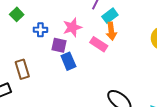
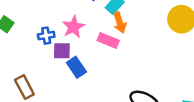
blue cross: (40, 30) -> (46, 36), moved

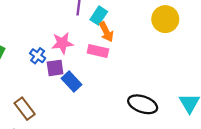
pink star: (73, 27) -> (62, 43), turned 30
blue cross: (46, 36) -> (38, 56), turned -35

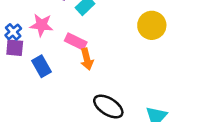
orange arrow: (106, 32) -> (87, 59), moved
purple square: (55, 68) -> (15, 48), moved

